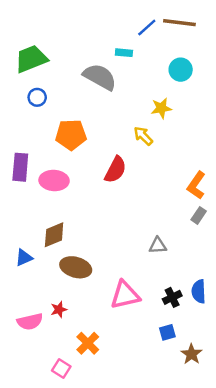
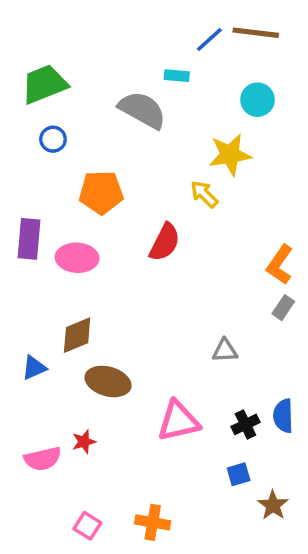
yellow star: (161, 108) -> (230, 155), size x1.4
orange cross: (88, 343) -> (153, 522), moved, turned -35

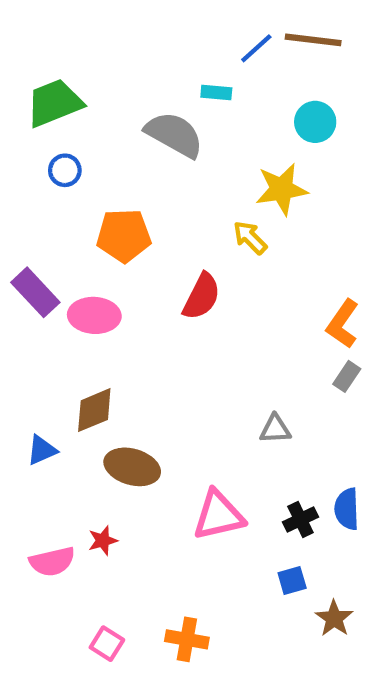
purple rectangle: (29, 239) -> (35, 292), turned -48

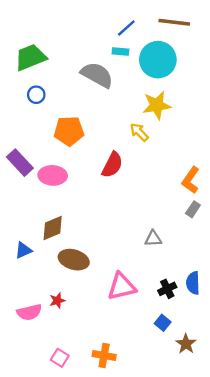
blue line: (256, 48) -> (126, 28), moved
cyan circle: (315, 122) -> (158, 60), moved, size x1.6
blue square: (292, 581) -> (163, 323), turned -35

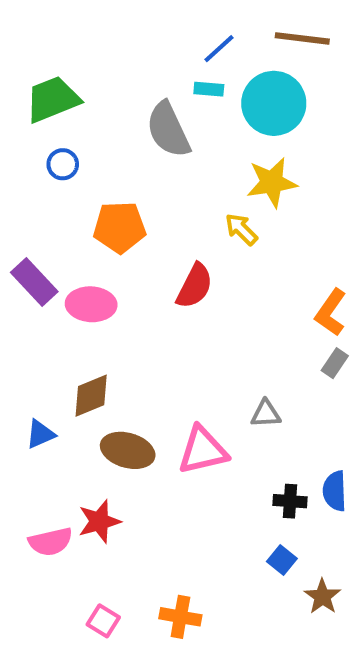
gray semicircle: (97, 75) -> (168, 130), turned -144
pink triangle: (122, 287) -> (203, 450), moved
black cross: (167, 289) -> (290, 501), turned 30
red star: (57, 301) -> (99, 521), size x1.5

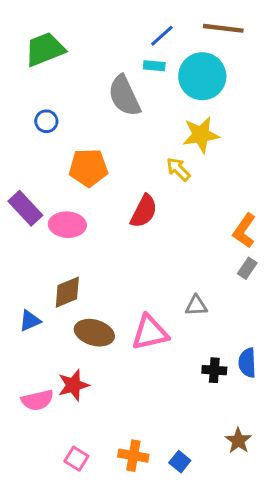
green trapezoid: (53, 99) -> (45, 49), moved
blue square: (282, 560) -> (180, 462), moved

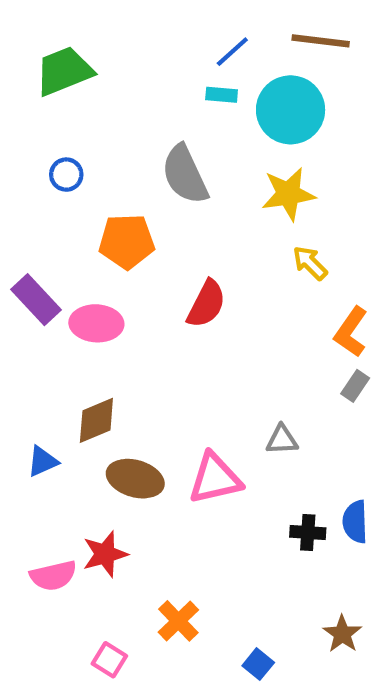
gray semicircle: (124, 96) -> (185, 175), moved
yellow arrow: (178, 169) -> (310, 263), moved
orange cross: (133, 456) -> (178, 621), moved, turned 36

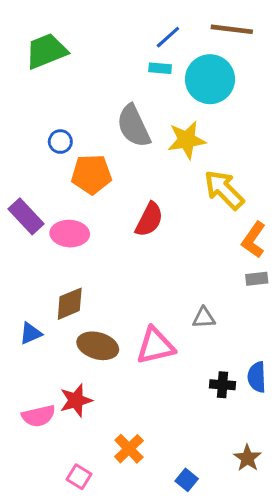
blue circle: (66, 175) -> (60, 142), moved
yellow star: (288, 194) -> (187, 140), moved
yellow arrow: (310, 263) -> (224, 190), size x1.6
gray rectangle: (355, 386) -> (257, 279), turned 50

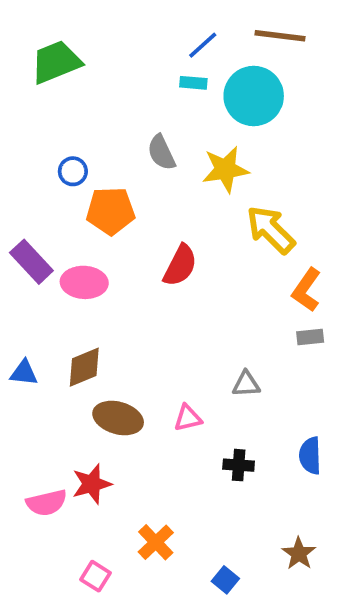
gray semicircle: (134, 126) -> (161, 152), size x0.7
blue triangle: (31, 333) -> (24, 373), moved, turned 30
pink triangle: (155, 346) -> (188, 418), size x0.6
black cross: (222, 385) -> (239, 465), moved

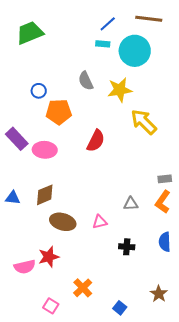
orange L-shape: (306, 290) -> (163, 202), moved

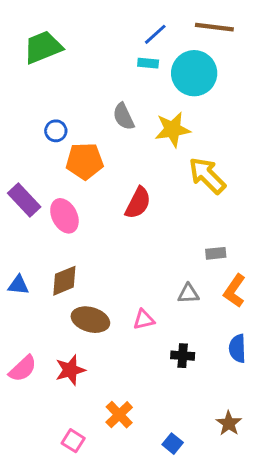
pink ellipse: (45, 150) -> (64, 216), turned 60
gray rectangle: (165, 179) -> (216, 253), moved
pink semicircle: (25, 267) -> (23, 369), moved, turned -30

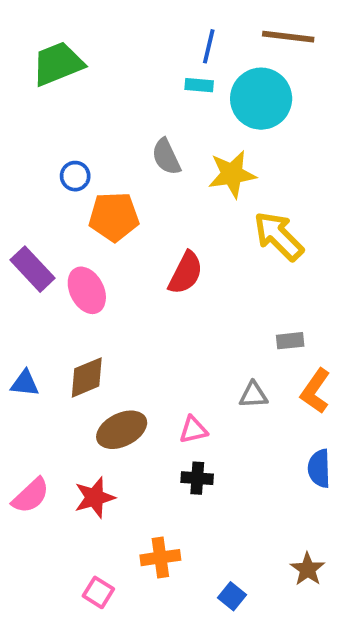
blue line: (155, 34) -> (209, 46), turned -35
brown ellipse: (90, 320) -> (122, 430), turned -42
black cross: (183, 356) -> (197, 478), moved
orange cross: (119, 415) -> (160, 558), turned 36

